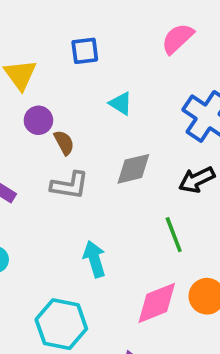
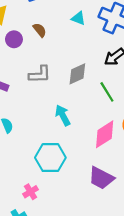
cyan triangle: (121, 103) -> (78, 18), moved
brown semicircle: (64, 143) -> (40, 30), moved
gray diamond: (133, 169) -> (77, 74), moved

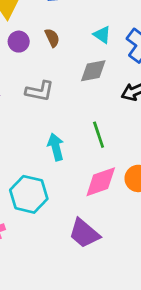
gray diamond: (77, 74) -> (93, 71), moved
green line: (107, 92) -> (99, 135), moved

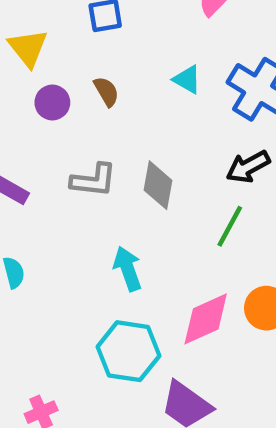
gray diamond: (93, 71) -> (158, 185), moved, turned -64
green line: (99, 135) -> (230, 226), moved, turned 52
cyan hexagon: (29, 194) -> (128, 351), moved

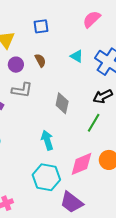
gray L-shape: (94, 180) -> (22, 90), moved

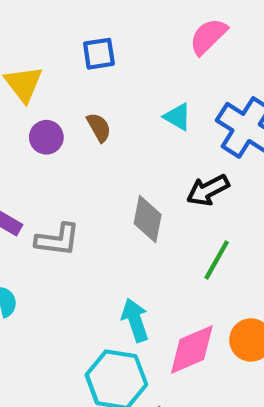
gray L-shape: (22, 90) -> (58, 240), moved
black arrow: (103, 96) -> (208, 190), moved
cyan arrow: (47, 140) -> (135, 320), moved

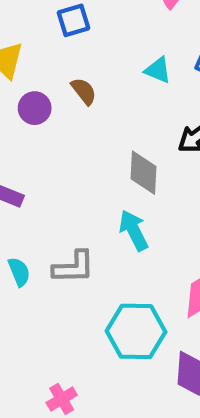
gray L-shape: (58, 240) -> (74, 267), moved
cyan arrow: (135, 320) -> (134, 230), moved

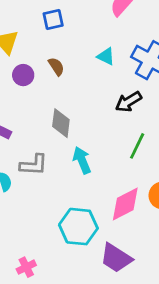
gray diamond: (143, 173) -> (61, 123), moved
gray L-shape: (74, 267) -> (34, 165), moved

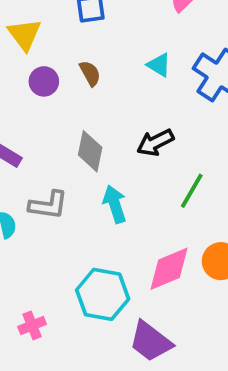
black arrow: (128, 102) -> (155, 143), moved
pink cross: (26, 267) -> (32, 325), moved

